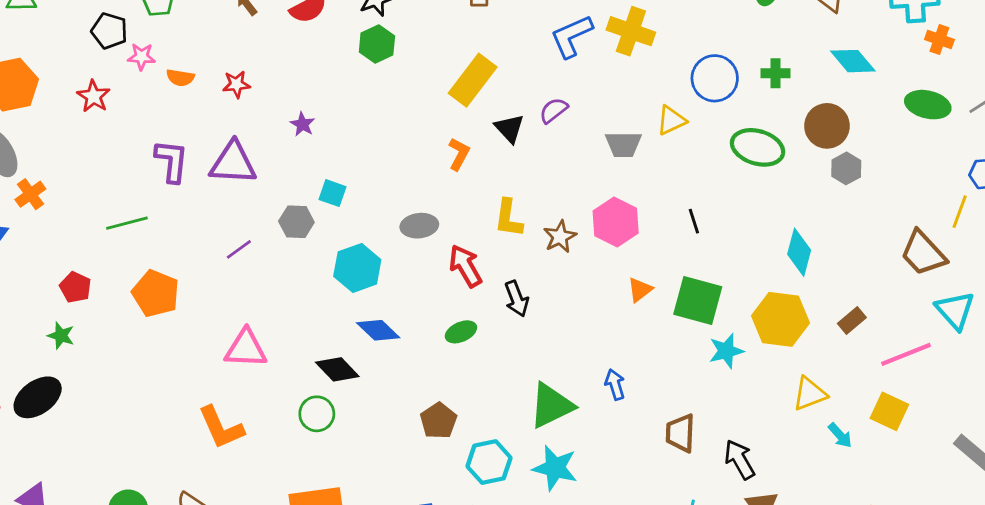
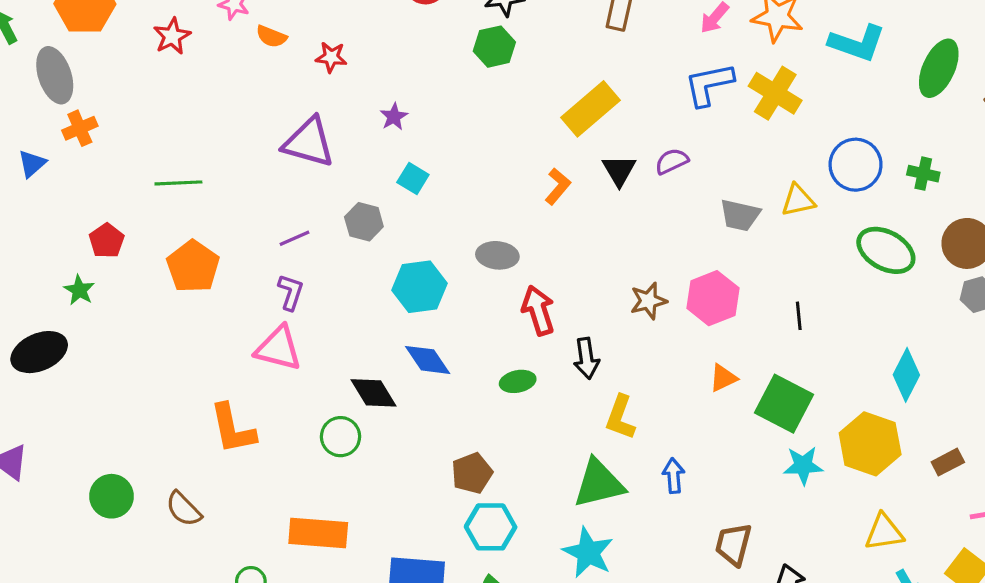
purple L-shape: (172, 161) -> (291, 292), moved, size x0.7
cyan square: (332, 193) -> (413, 179), moved
yellow L-shape: (508, 218) -> (620, 417), moved
cyan hexagon: (489, 462) -> (491, 527), moved

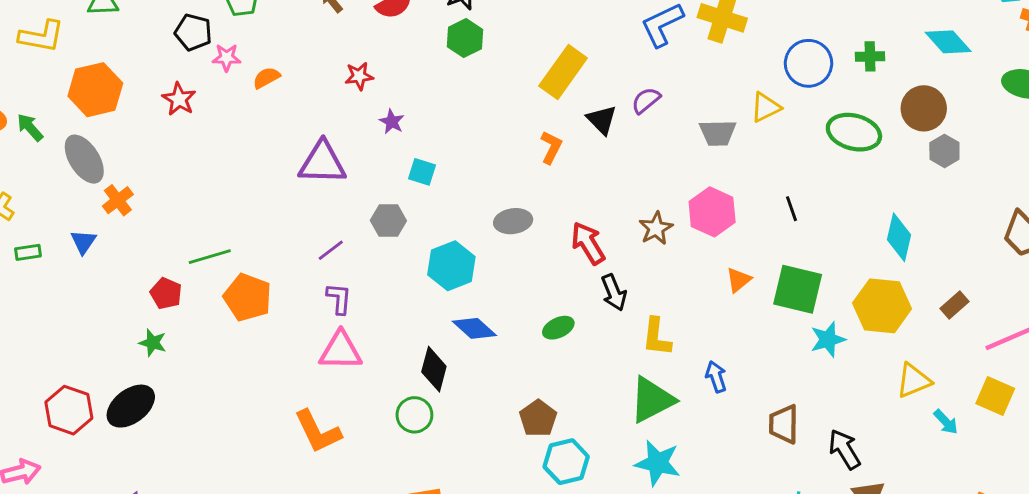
orange semicircle: (271, 36) -> (266, 78), turned 144
red star: (331, 57) -> (359, 76), moved
green line: (178, 183) -> (210, 257), moved
red arrow: (538, 310) -> (588, 243), moved
black diamond: (374, 393) -> (434, 369), turned 60

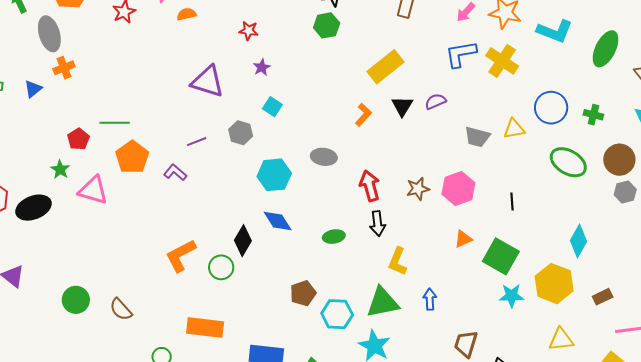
purple L-shape: (339, 299) -> (175, 172), moved, turned -70
pink triangle: (341, 351) -> (93, 190), moved
orange L-shape: (318, 431) -> (181, 256), moved, turned 72
cyan hexagon: (566, 462) -> (337, 314), moved

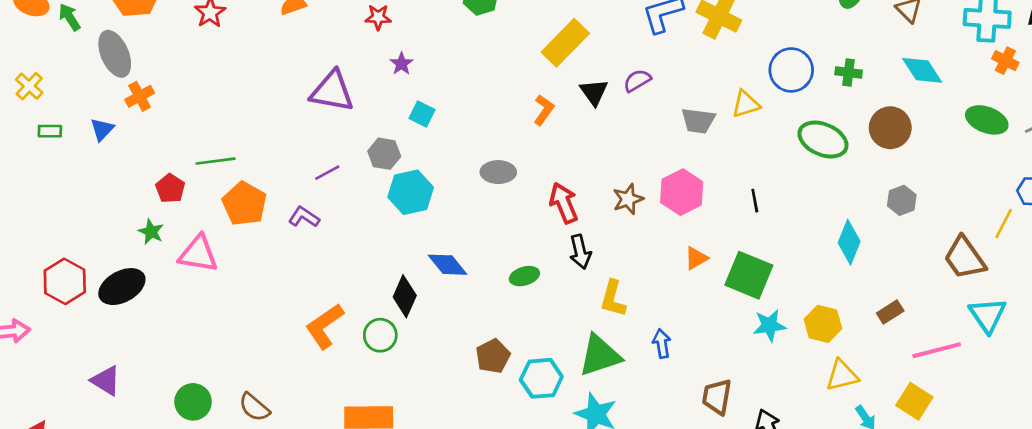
cyan hexagon: (274, 175) -> (411, 192), moved
gray hexagon: (625, 192) -> (902, 200), moved
yellow hexagon: (554, 284) -> (823, 324), moved, size x0.7

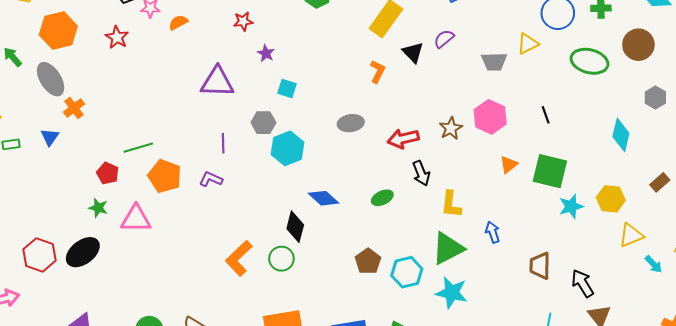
purple line: (327, 173) -> (223, 143), turned -54
red arrow: (564, 203) -> (403, 139), turned -72

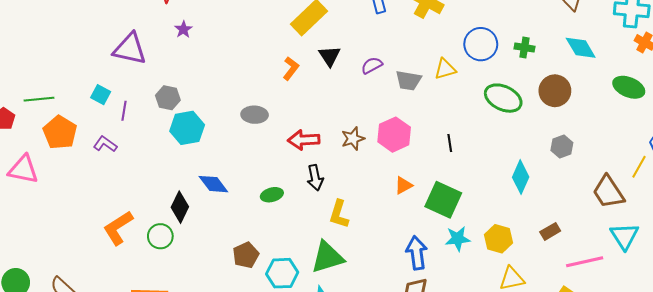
purple semicircle: (444, 39) -> (372, 65), moved
cyan square: (287, 89) -> (101, 95), moved
blue arrow: (493, 232) -> (417, 253), moved, size x1.5

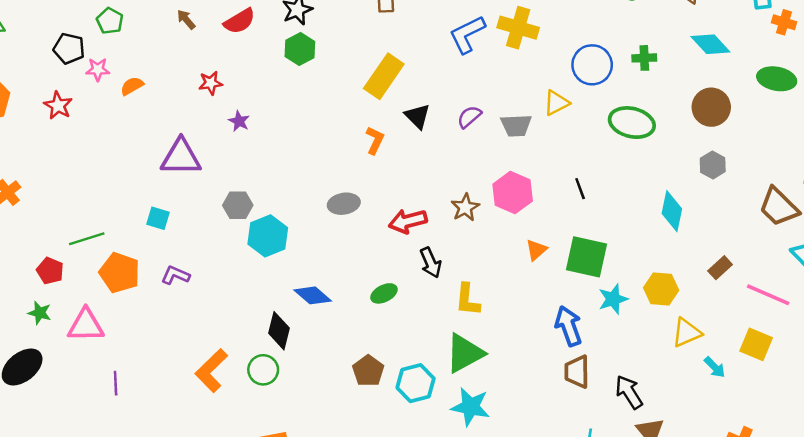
brown circle: (555, 91) -> (711, 107), moved
purple line: (124, 111) -> (116, 383), moved
pink line: (585, 262) -> (768, 295), turned 48

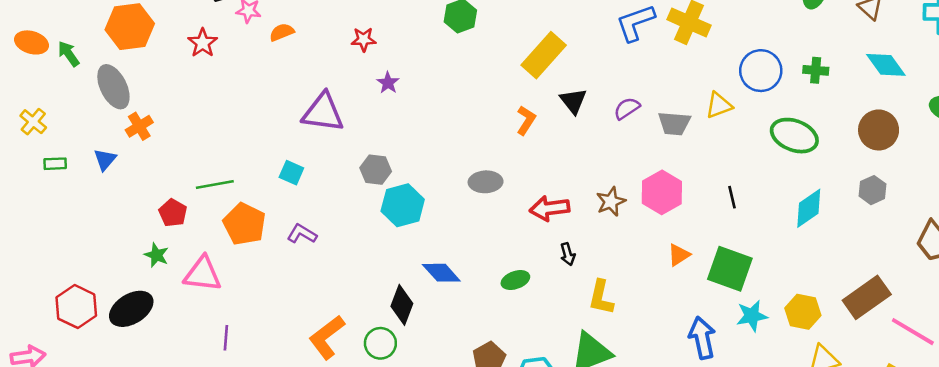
cyan diamond: (672, 211) -> (809, 208), moved, turned 36
black arrow: (431, 263) -> (568, 254), size x0.7
brown rectangle: (720, 268) -> (867, 297), size x1.8

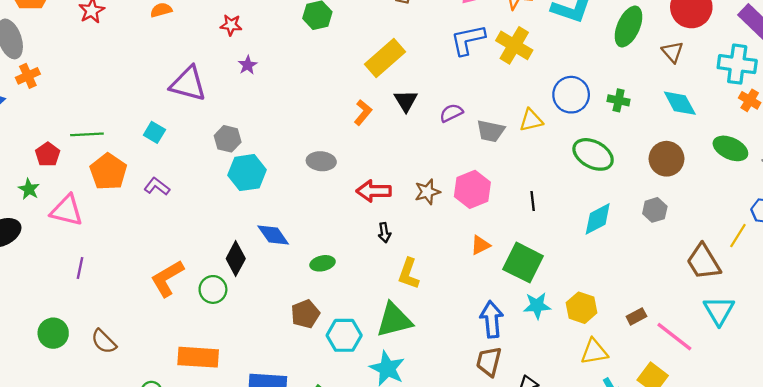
green ellipse: (515, 280) -> (322, 263), moved
brown rectangle: (867, 297) -> (636, 316), moved, size x0.5

